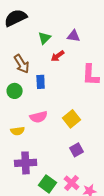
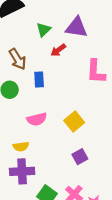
purple triangle: (74, 36) -> (76, 27), size x1.5
yellow semicircle: (18, 131) -> (21, 146), moved

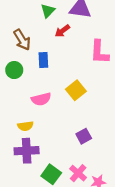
yellow square: (74, 121) -> (76, 90), moved

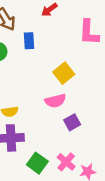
pink semicircle: (41, 99) -> (55, 101), moved

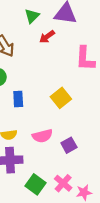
blue rectangle: (29, 41) -> (18, 99), moved
pink semicircle: (55, 101) -> (42, 136), moved

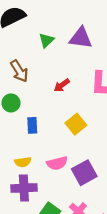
red arrow: (47, 37) -> (62, 85), moved
purple square: (69, 145) -> (84, 173), size x1.5

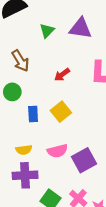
yellow square: (76, 124) -> (61, 112), moved

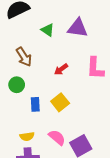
green triangle: (47, 31) -> (48, 30), turned -40
pink semicircle: (57, 151) -> (57, 137), turned -126

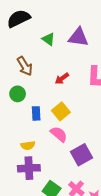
pink semicircle: (57, 137) -> (59, 134), moved

